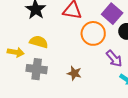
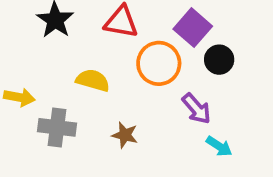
yellow semicircle: (39, 42) -> (93, 80), moved

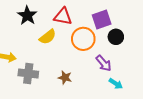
purple square: (193, 28) -> (102, 20), turned 30
yellow semicircle: (93, 80) -> (48, 37), moved, turned 126

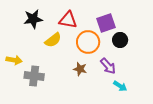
black star: (27, 15) -> (33, 19), turned 30
brown star: (65, 78) -> (80, 69), moved

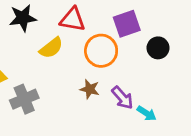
black circle: (120, 40) -> (158, 48), moved
purple arrow: (108, 66) -> (122, 98), moved
gray cross: (34, 76) -> (24, 99), turned -30

